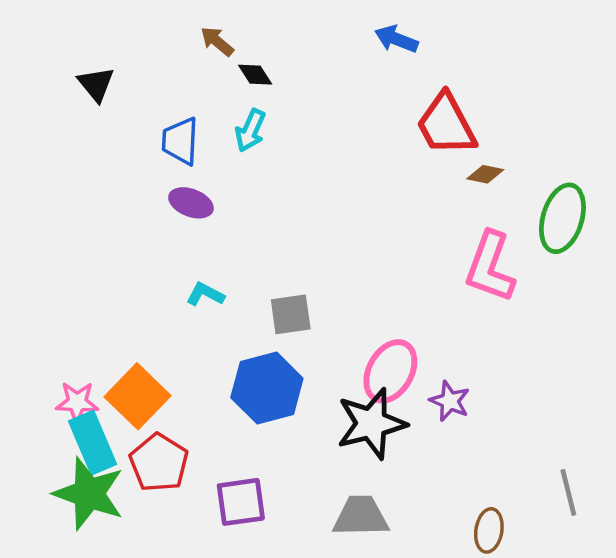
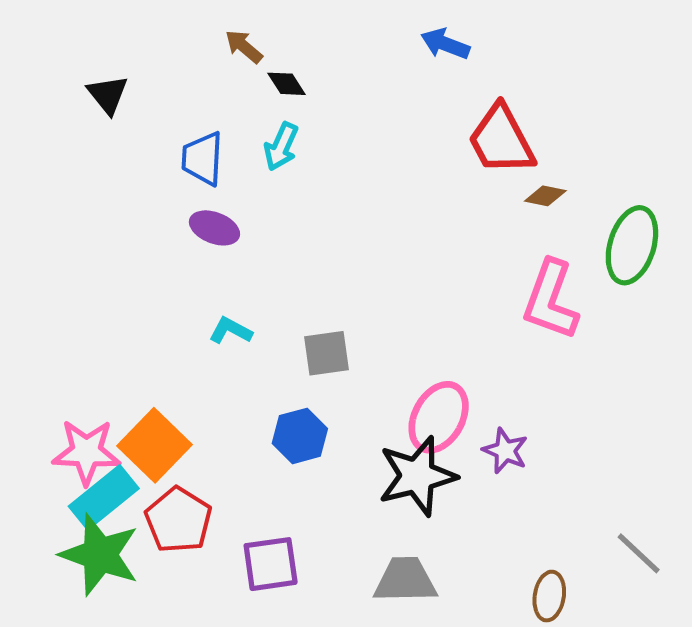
blue hexagon: (267, 388) -> (300, 436), size x0.7
pink star: (77, 402) -> (86, 452), size x1.4
cyan rectangle: (92, 443) -> (104, 497), turned 74
gray line: (568, 492) -> (639, 553), turned -33

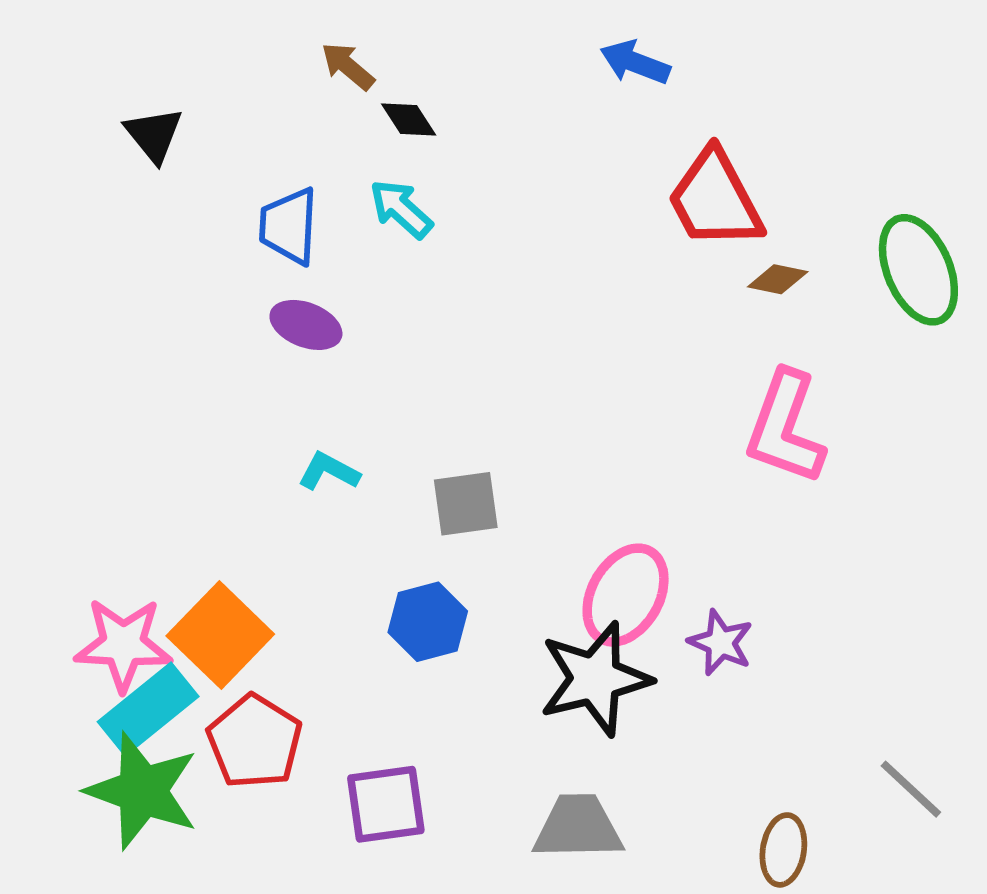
cyan arrow: (281, 147) -> (401, 209), turned 108
green ellipse: (632, 245) -> (918, 270), moved, turned -40

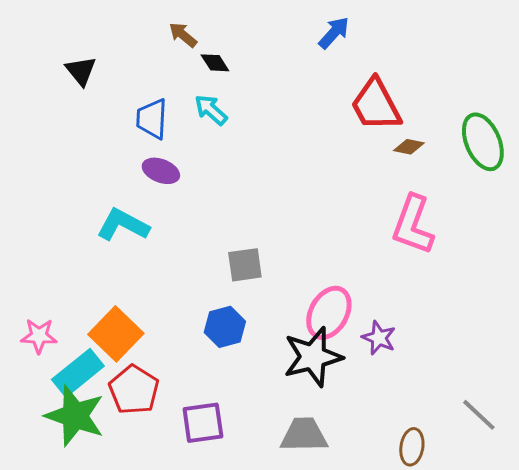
blue arrow: (635, 62) -> (334, 33), turned 111
cyan L-shape: (329, 471) -> (123, 225), moved, size x1.6
pink star: (123, 645) -> (39, 336), moved, size x0.7

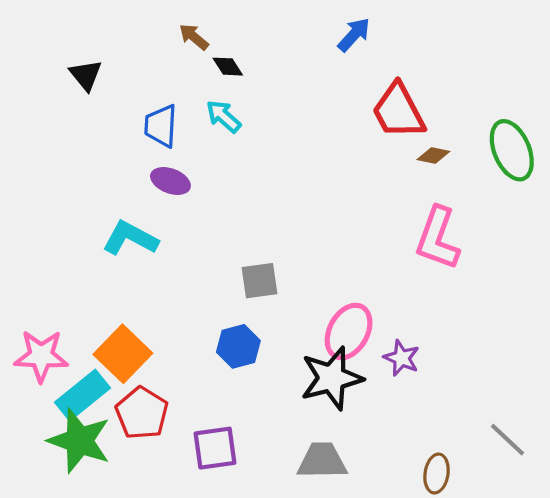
pink star: (39, 336) -> (41, 356), size x1.4

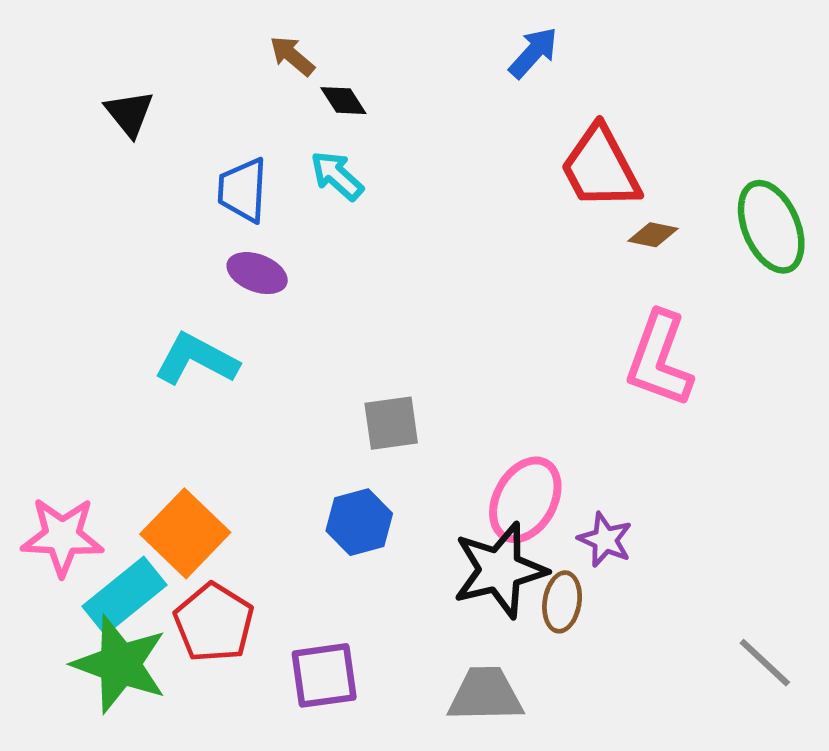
brown ellipse: (437, 474) -> (562, 602), moved

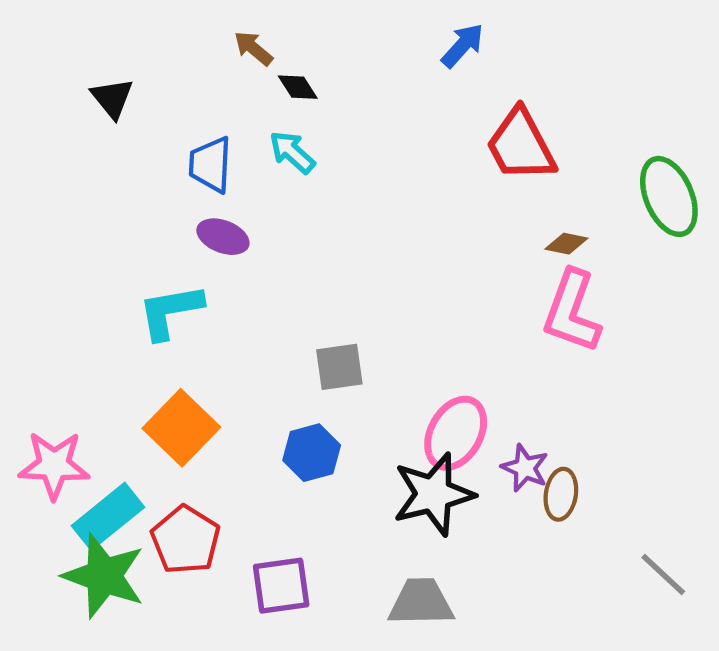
brown diamond: (653, 235) -> (566, 244), moved
cyan L-shape: (196, 359) -> (170, 311), turned -38
orange square: (185, 533) -> (181, 428), moved
brown ellipse: (562, 602) -> (561, 494), moved

